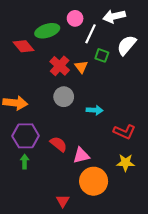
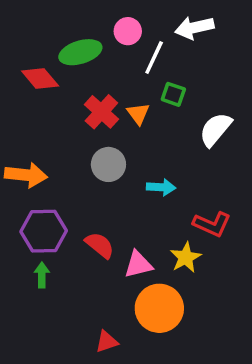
white semicircle: (127, 45) -> (215, 129), moved
yellow star: (126, 163) -> (186, 257), moved, turned -30
red triangle: (63, 201) -> (107, 342), turned 40

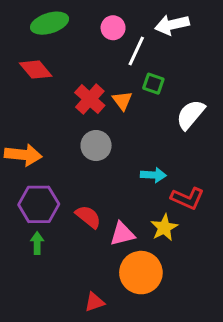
green ellipse: (80, 52) -> (50, 23), moved
cyan arrow: (161, 187) -> (153, 175), moved

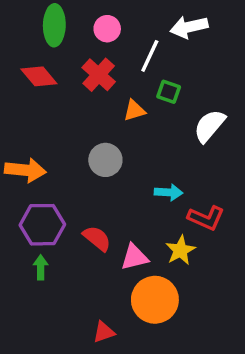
green ellipse: (50, 23) -> (54, 25), turned -72
pink circle: (113, 28) -> (107, 29), moved
red cross: (90, 99) -> (99, 75), moved
orange triangle: (122, 101) -> (134, 111), turned 50

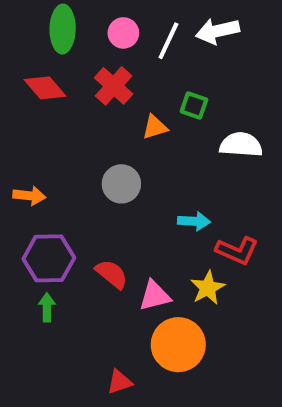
white line: (150, 56) -> (168, 41), moved
white semicircle: (209, 126) -> (241, 145), turned 54
orange arrow: (25, 170) -> (29, 196), size x0.7

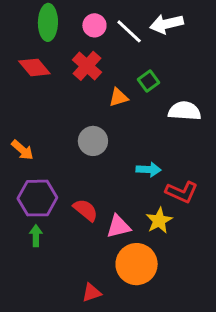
white line: (168, 41) -> (129, 31), turned -72
green square: (194, 105) -> (149, 81), turned 35
orange arrow: (29, 196) -> (22, 150), turned 35

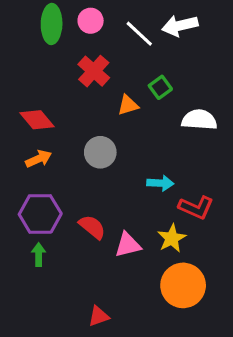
pink circle: (94, 25) -> (91, 21), moved
red diamond: (34, 67) -> (37, 120), moved
orange arrow: (22, 150) -> (39, 159), moved, turned -65
orange circle: (137, 264) -> (183, 285), moved

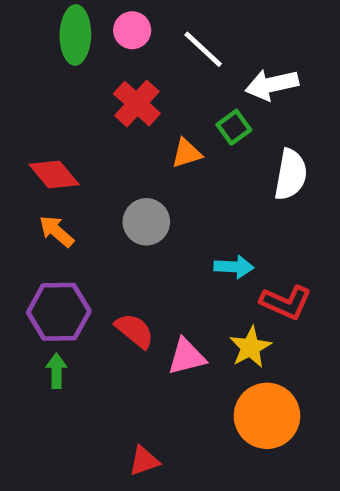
white arrow: (180, 26) -> (272, 85), moved
white semicircle: (199, 120) -> (291, 175), turned 96
orange arrow: (39, 159) -> (56, 231), turned -115

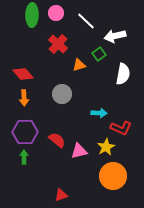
orange arrow: (56, 231) -> (24, 98), turned -133

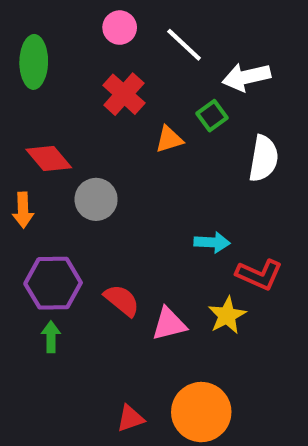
green ellipse: (32, 15) -> (34, 62), moved
gray circle: (62, 94) -> (96, 199), moved
orange arrow: (24, 98) -> (23, 210), moved
orange circle: (113, 176) -> (201, 412), moved

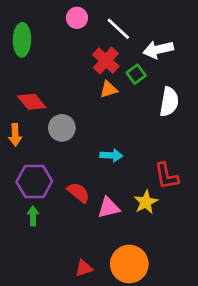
red cross: (124, 94) -> (106, 60), moved
cyan arrow: (212, 242) -> (111, 155), moved
red L-shape: (259, 275) -> (166, 176), turned 56

